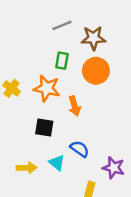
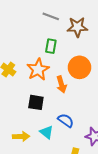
gray line: (62, 25) -> (51, 16), turned 42
orange circle: (96, 71) -> (79, 67), moved
orange star: (47, 88) -> (38, 69), turned 30

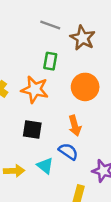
brown star: (77, 27) -> (83, 38), turned 30
orange star: (38, 69) -> (35, 90), turned -30
orange arrow: (61, 84) -> (75, 126), moved

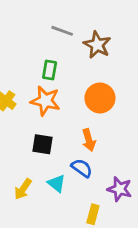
green rectangle: (50, 61) -> (50, 70), moved
yellow arrow: (14, 171) -> (23, 189), turned 126

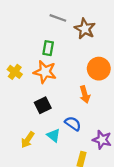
orange circle: (100, 98) -> (99, 69), moved
orange arrow: (89, 140) -> (85, 94), moved
black square: (43, 144) -> (43, 105), turned -35

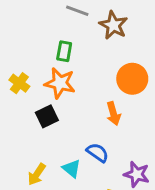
black square: (43, 105) -> (47, 116), moved

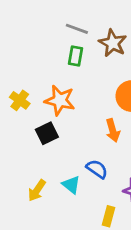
green rectangle: (64, 51) -> (76, 56), moved

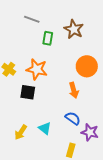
gray line: (77, 29) -> (32, 19), moved
black square: (47, 133) -> (28, 92), turned 35
blue semicircle: (97, 169) -> (73, 118), moved

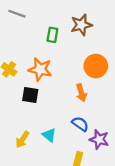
gray line: (32, 19) -> (17, 14), moved
brown star: (74, 29) -> (81, 25), turned 30

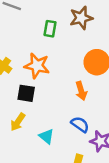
yellow arrow: (22, 139) -> (18, 122), moved

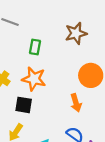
green rectangle: (50, 29) -> (35, 47), moved

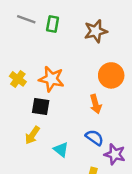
green rectangle: (35, 47) -> (53, 24), moved

